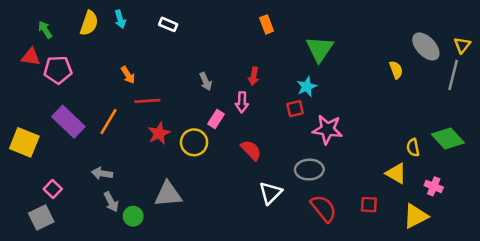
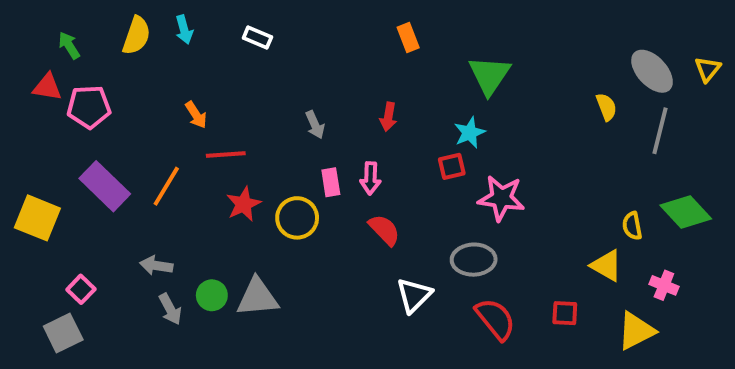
gray line: (453, 75) -> (660, 131), moved
pink arrow: (242, 102) -> (370, 178), moved
pink rectangle: (216, 119) -> (331, 182), turned -42
green circle: (133, 216) -> (212, 295), moved

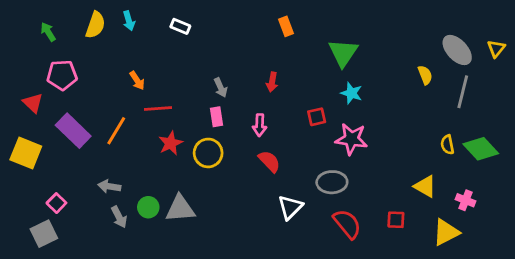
red triangle: (47, 87) -> (33, 103), moved, turned 35
cyan star: (470, 133) -> (351, 93), moved, turned -30
pink rectangle: (331, 182) -> (216, 117), moved
yellow semicircle: (632, 226) -> (447, 145), moved

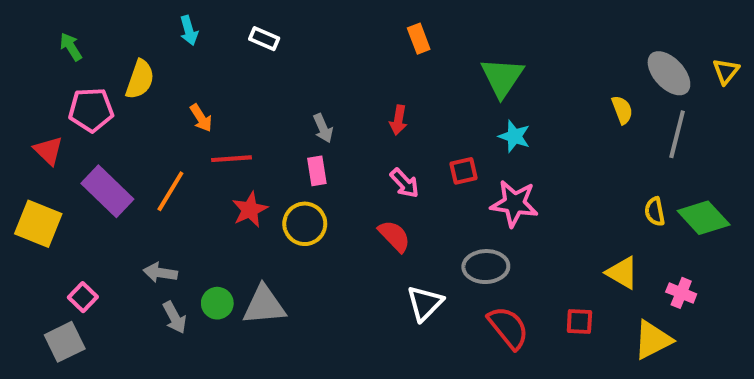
yellow semicircle: (95, 25) -> (140, 79), moved
pink arrow: (260, 125) -> (404, 183), moved, turned -45

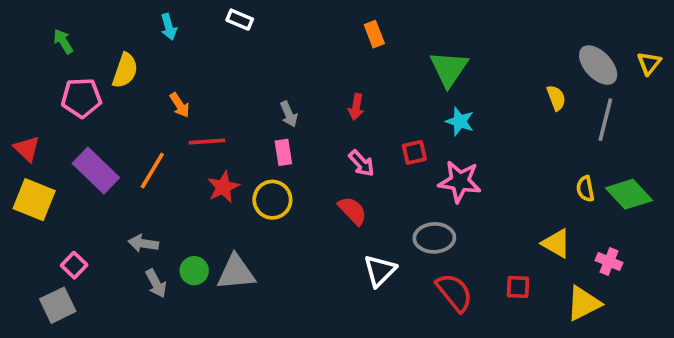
white rectangle: (264, 39) -> (240, 20), moved
red triangle: (48, 151) -> (27, 149), moved

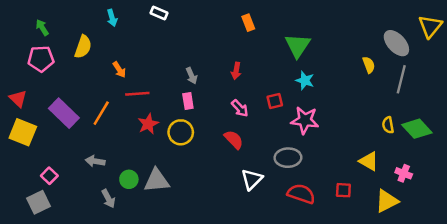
yellow triangle: (649, 63) -> (430, 26), moved, size x1.5
pink pentagon: (81, 98) -> (41, 59), moved
gray arrow: (156, 283) -> (108, 199), moved
red semicircle: (454, 292) -> (301, 194), turned -32

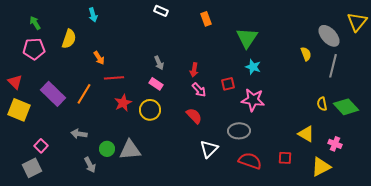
white rectangle: (159, 13) -> (161, 11), moved
red arrow: (236, 71) -> (194, 70), moved
pink rectangle: (188, 101) -> (156, 84), turned -48

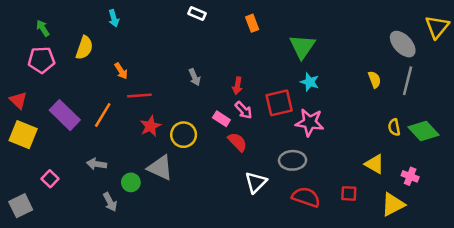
yellow semicircle: (306, 54) -> (375, 80), moved
pink rectangle: (156, 84) -> (221, 119), moved
red square: (228, 84) -> (279, 103), size x1.6
gray triangle: (130, 150) -> (160, 168), moved, turned 30
gray square: (32, 168) -> (21, 206), moved

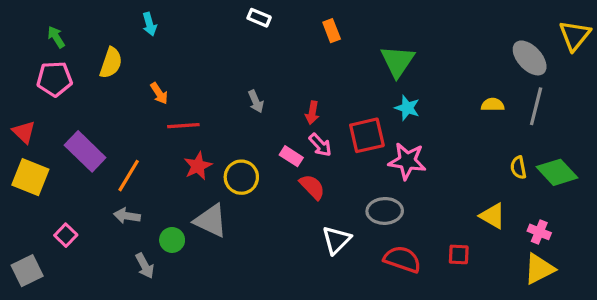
yellow semicircle: (375, 80) -> (493, 105), turned -70
orange line: (103, 115) -> (129, 176), moved
yellow triangle: (393, 204) -> (539, 269), moved

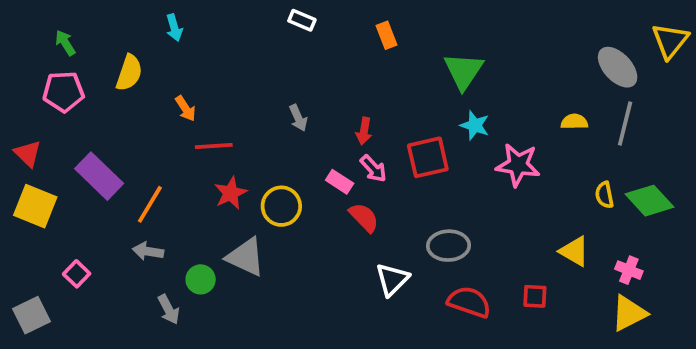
pink star: (407, 161) -> (518, 165), moved

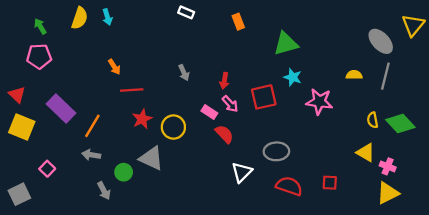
green triangle: (464, 71) -> (286, 44), turned 40
yellow semicircle: (129, 73) -> (80, 18), moved
yellow triangle: (574, 251) -> (366, 153), moved

